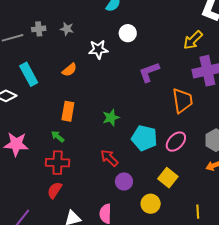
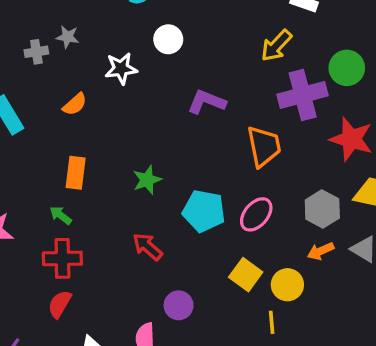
gray cross: (39, 29) -> (36, 52), moved
purple L-shape: (149, 72) -> (207, 102), turned 45
purple circle: (124, 181) -> (179, 305), moved
yellow circle: (151, 204) -> (287, 285), moved
yellow line: (198, 212) -> (272, 322), moved

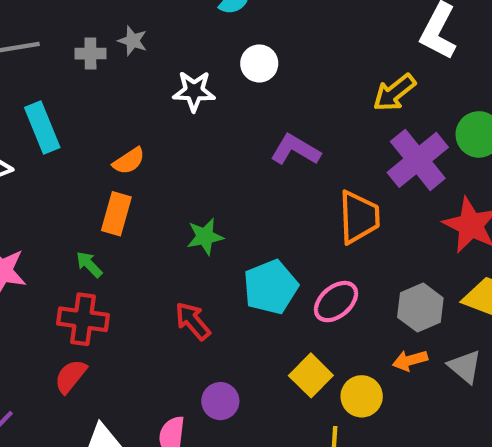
purple cross: (303, 95) -> (418, 160), turned -33
orange semicircle: (75, 104) -> (129, 161), moved
cyan pentagon: (204, 211) -> (271, 287), turned 30

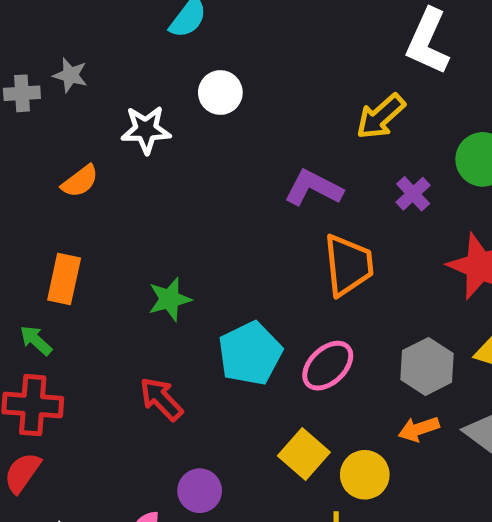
purple L-shape: (295, 150) -> (313, 188), moved
purple cross: (418, 160) -> (413, 194), size x0.5
orange semicircle: (129, 161) -> (80, 181), moved

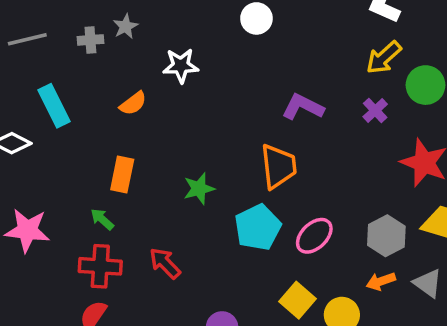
gray star: (70, 75) -> (126, 26), turned 30
white circle: (220, 92) -> (256, 18), moved
yellow arrow: (381, 117) -> (384, 58), moved
orange trapezoid: (348, 265) -> (278, 166), moved
red arrow: (161, 399) -> (165, 263), moved

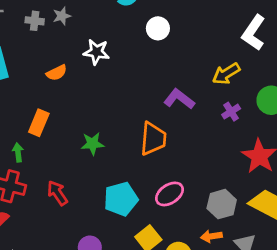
yellow arrow: (384, 58) -> (226, 74), moved
green arrow: (102, 219) -> (18, 152), turned 30
cyan pentagon: (258, 227) -> (121, 199), moved

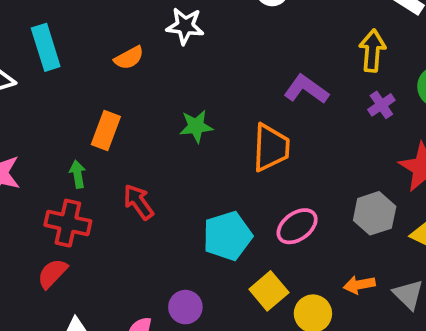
yellow arrow: (226, 74) -> (372, 51), turned 128
green star: (92, 144) -> (196, 126), moved
red arrow: (57, 193) -> (138, 202), moved
gray hexagon: (222, 204) -> (375, 213), moved

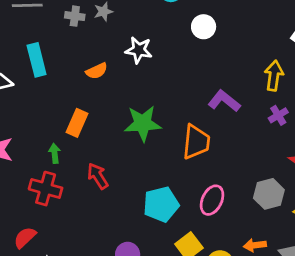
green star: (196, 126) -> (143, 123), size x1.5
pink ellipse: (297, 226) -> (212, 200), turned -32
red semicircle: (52, 273) -> (25, 237), moved

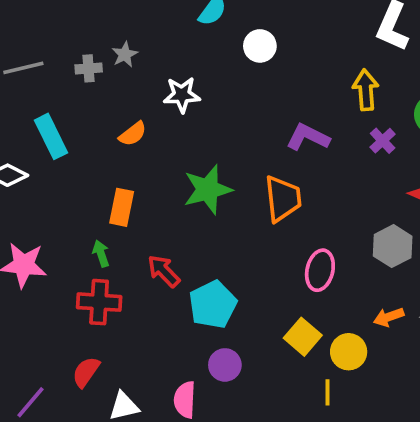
cyan pentagon: (161, 204) -> (213, 304), moved

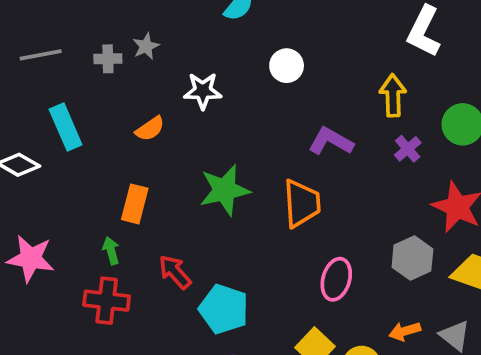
white circle: (260, 46) -> (287, 66), moved
cyan pentagon: (213, 304) -> (224, 309), turned -30

